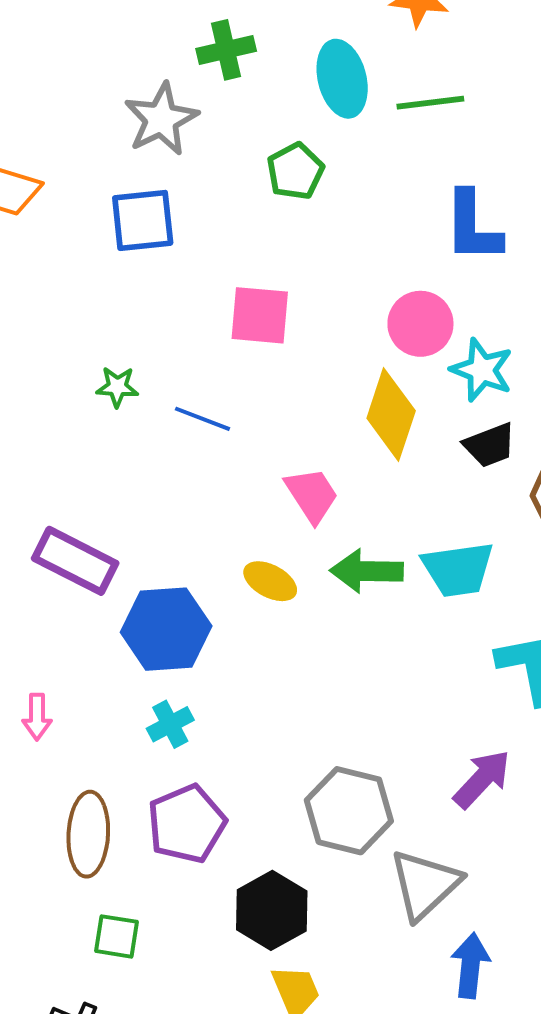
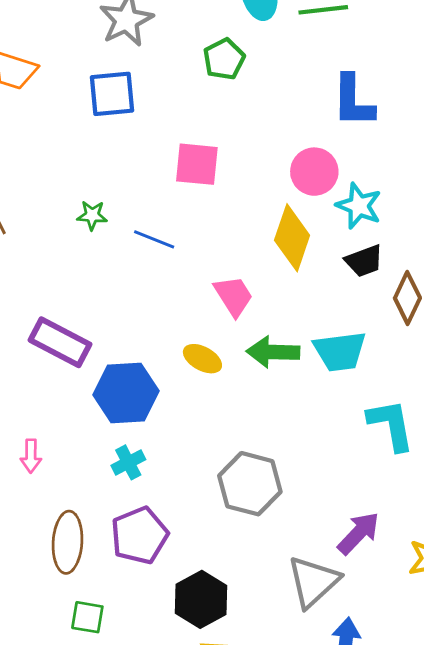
purple arrow: (482, 779) -> (358, 533), moved
gray hexagon: (349, 811) -> (250, 484), moved

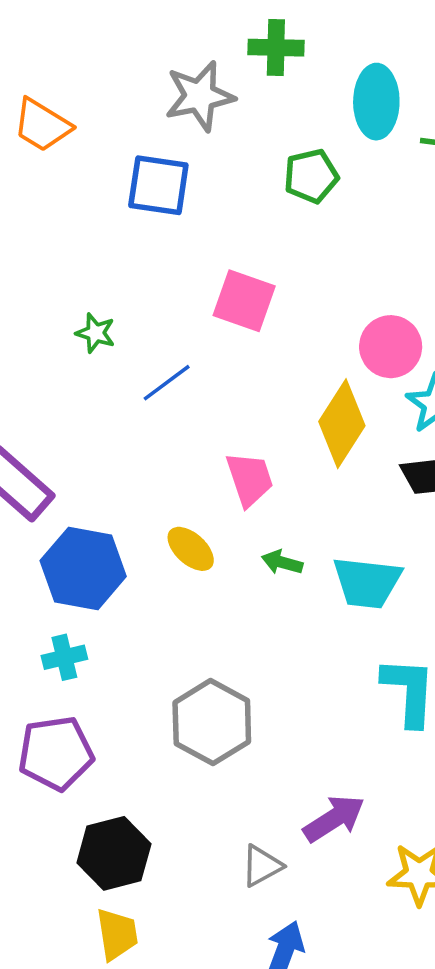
blue line: (154, 239) -> (167, 383), turned -72
green arrow: (273, 352) -> (282, 562), size x0.6
gray triangle: (313, 582) -> (262, 866), size x0.6

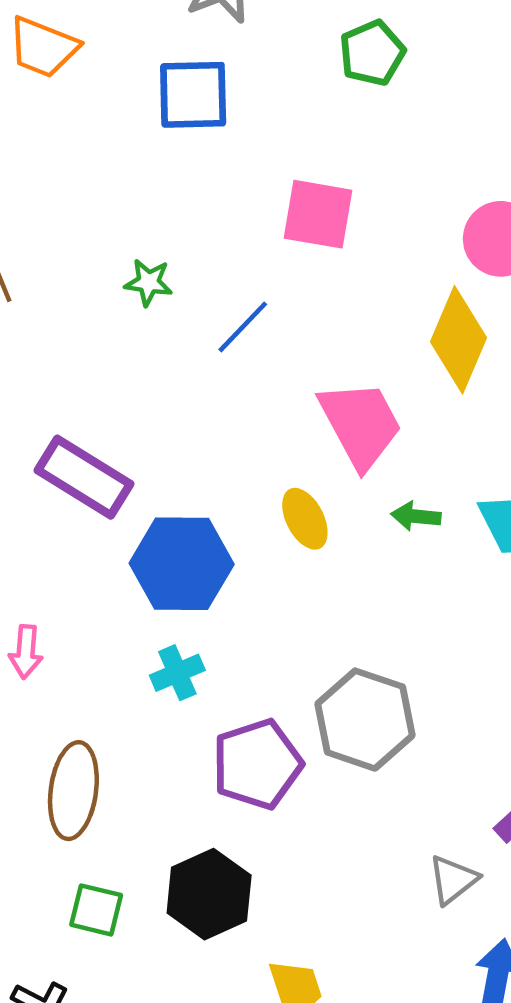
pink trapezoid: (250, 479) -> (361, 424), size x1.4
yellow ellipse: (191, 549) -> (305, 519), turned 30
purple pentagon: (56, 753) -> (257, 764), moved
black hexagon: (114, 853) -> (209, 894), moved

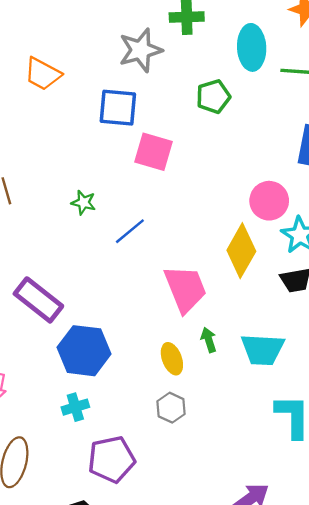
pink square: (318, 214) -> (153, 152), moved
green arrow: (416, 516) -> (209, 340), turned 60
yellow ellipse: (305, 519) -> (172, 359), moved
gray hexagon: (365, 720) -> (171, 408), moved, size x0.6

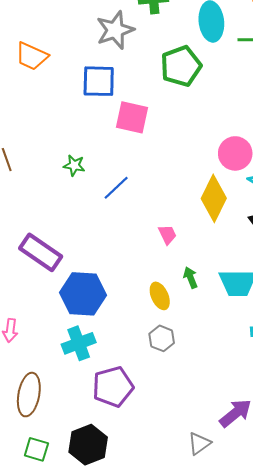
green pentagon: (213, 96) -> (181, 66), size x1.4
pink trapezoid: (185, 289) -> (167, 235), size x0.5
cyan cross: (75, 407) -> (79, 343), size x1.4

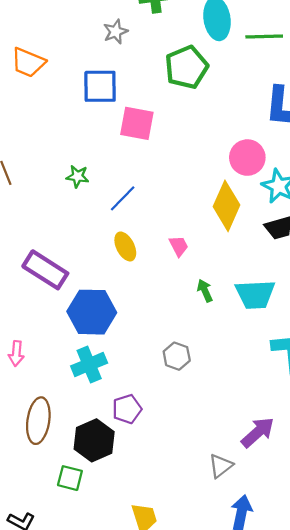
gray star: (115, 30) -> (116, 32), size x0.6
yellow ellipse: (160, 296) -> (125, 246), moved
purple pentagon: (113, 387) -> (127, 409), size x0.7
black hexagon: (88, 445) -> (94, 440), moved
green square: (36, 449) -> (70, 478), moved

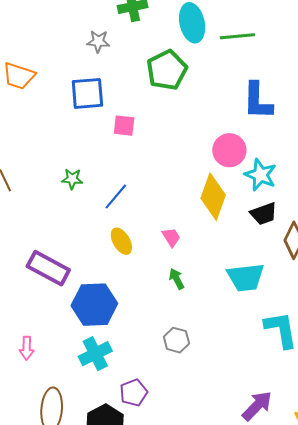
gray star: (116, 32) -> (98, 41), turned 30
pink square: (137, 123) -> (124, 126), size x0.7
green arrow: (205, 291) -> (177, 279), moved

